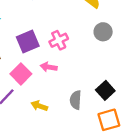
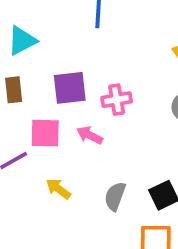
pink square: (21, 74) -> (45, 133), turned 30

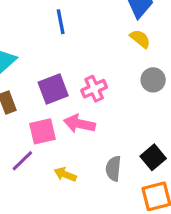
pink arrow: (90, 135) -> (79, 124), size x1.4

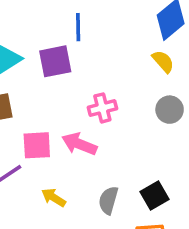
purple square: (53, 89) -> (55, 61), moved

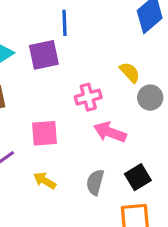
yellow semicircle: (163, 62) -> (130, 72), moved
pink arrow: (79, 144) -> (110, 132), moved
pink square: (37, 145) -> (45, 133), moved

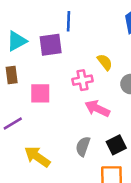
yellow semicircle: (130, 72) -> (105, 62), moved
pink square: (45, 133) -> (40, 93), moved
yellow arrow: (45, 181) -> (37, 157), moved, size x1.5

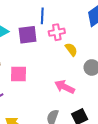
pink cross: (82, 80) -> (57, 32), moved

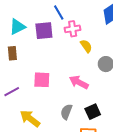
blue line: (42, 16) -> (59, 13), turned -35
pink square: (19, 74) -> (42, 80), moved

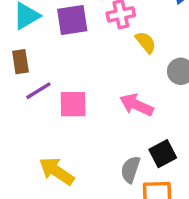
purple line: (12, 92) -> (38, 91), moved
gray semicircle: (66, 112) -> (130, 169), moved

